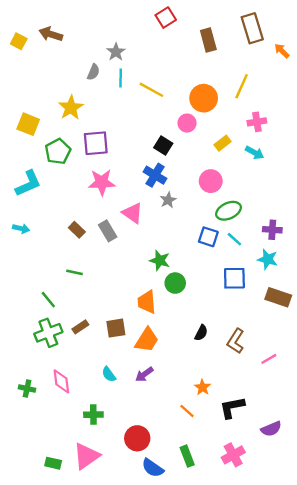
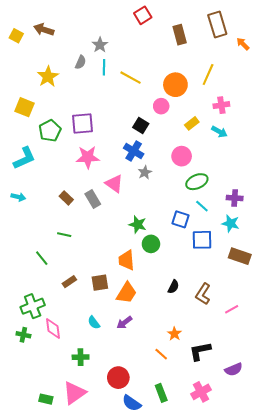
yellow star: (71, 108) -> (48, 77), moved
blue square: (208, 237) -> (181, 219), moved
green cross: (48, 333) -> (33, 306), moved

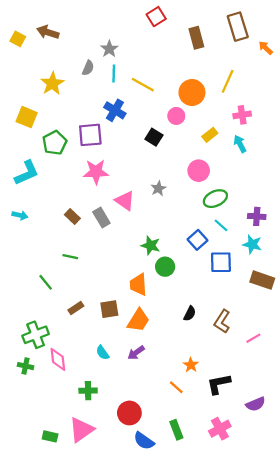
cyan arrow: (219, 132) -> (240, 144), turned -147
blue cross: (134, 151) -> (115, 110), moved
blue square: (181, 219) -> (198, 240), turned 30

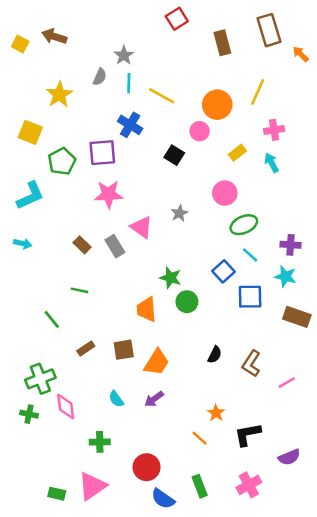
orange trapezoid: (138, 285) -> (146, 309), moved

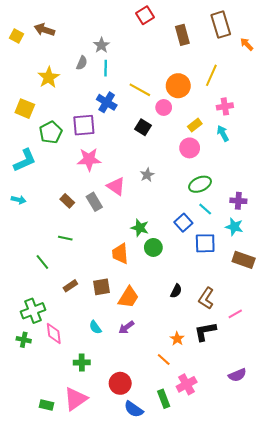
yellow line: (162, 96) -> (140, 90), moved
pink circle: (225, 193) -> (190, 148), moved
black L-shape: (248, 434) -> (205, 331), moved
pink cross: (249, 485) -> (187, 384), moved

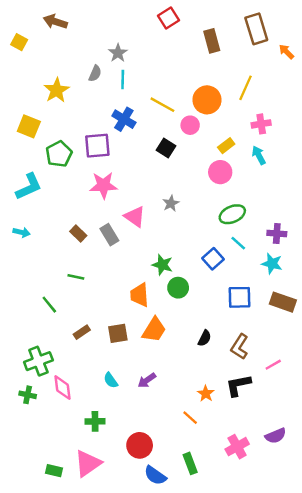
brown arrow: (44, 30) -> (55, 22), moved
blue square: (205, 243) -> (239, 297), moved
orange trapezoid: (128, 297) -> (154, 330), moved
pink cross: (187, 384) -> (237, 447), moved

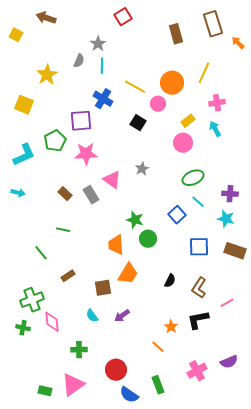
red square: (168, 18) -> (123, 17), moved
green pentagon: (59, 154) -> (55, 141), moved
brown square: (118, 333) -> (103, 288), moved

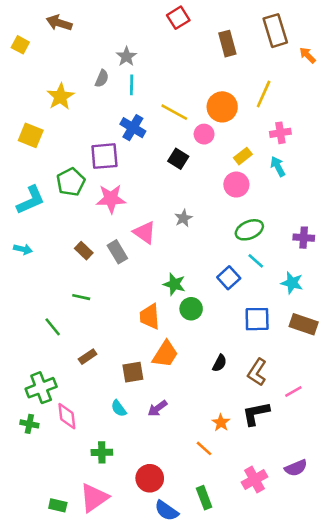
red square: (123, 17) -> (178, 18), moved
purple cross: (230, 194) -> (304, 238), moved

